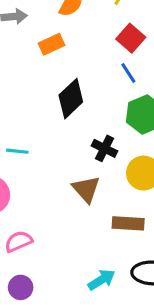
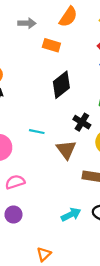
orange rectangle: (51, 44) -> (51, 45), turned 36
cyan line: (17, 151) -> (37, 132), moved

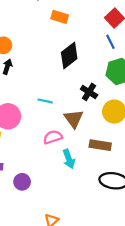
pink semicircle: (15, 182) -> (53, 137), moved
cyan arrow: (71, 215) -> (69, 159), moved, turned 96

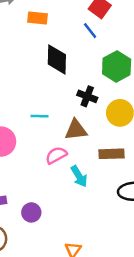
blue line: (110, 42) -> (90, 31), moved
black diamond: (69, 55) -> (57, 59), turned -40
brown triangle: (74, 119) -> (76, 130), turned -50

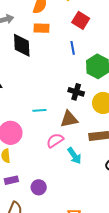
orange rectangle: (38, 18) -> (41, 28), moved
blue line: (90, 31) -> (73, 48), moved, turned 32
black diamond: (57, 59) -> (22, 45), moved

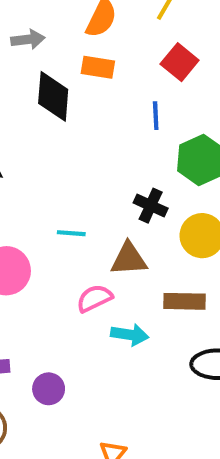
cyan arrow: (74, 156) -> (130, 335), turned -54

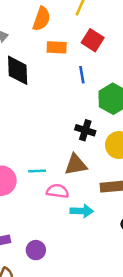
orange rectangle: (98, 67) -> (57, 47), moved
cyan line: (71, 233) -> (37, 171), moved
pink semicircle: (95, 298) -> (57, 191), turned 40

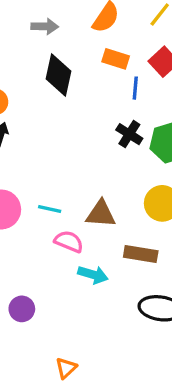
blue line: (82, 75) -> (135, 88), moved
black cross: (85, 130) -> (129, 134), moved

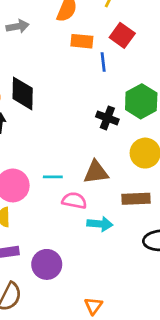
black diamond: (58, 75) -> (23, 93), moved
black cross: (129, 134) -> (107, 118), moved
purple circle: (22, 309) -> (47, 264), size x1.4

